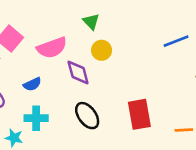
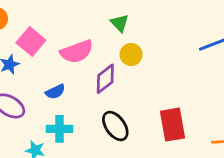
purple diamond: (78, 72) -> (105, 79), turned 68

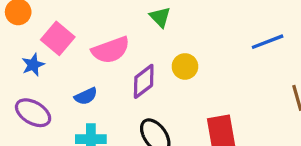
yellow circle: (131, 54) -> (185, 66), moved

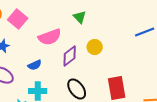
pink square: (58, 38) -> (18, 19), moved

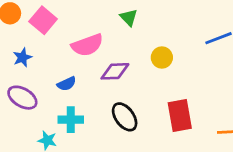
yellow circle: (95, 47) -> (162, 57), moved
purple diamond: (70, 56) -> (115, 71), turned 35

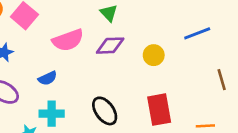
yellow circle: (162, 57) -> (154, 55), moved
purple diamond: (115, 71) -> (110, 46), moved

